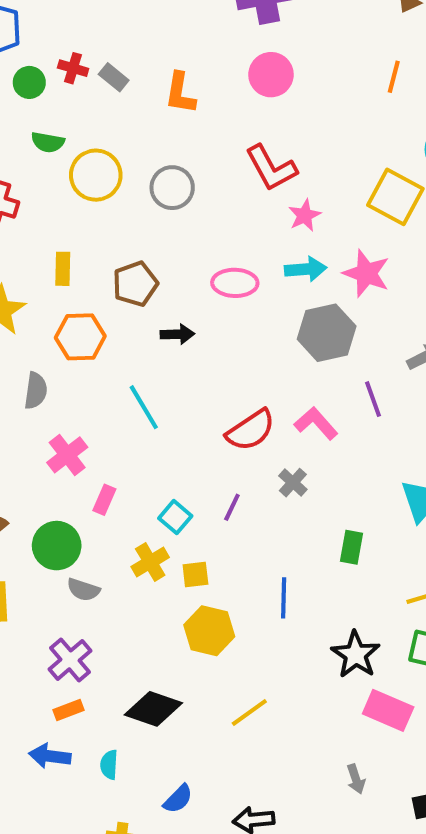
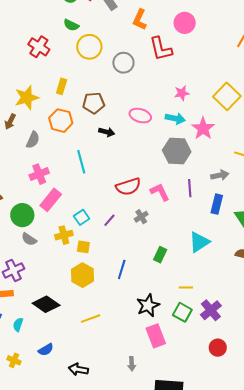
red L-shape: (271, 168) -> (161, 49), moved
pink rectangle: (104, 500) -> (51, 200), size x1.6
pink rectangle: (388, 710) -> (156, 336), turned 30

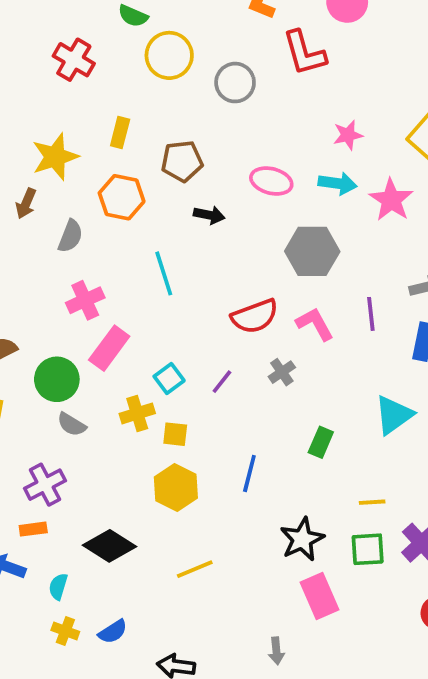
gray hexagon: (177, 151) -> (312, 251), moved
green square: (182, 312) -> (368, 549), turned -30
yellow cross: (14, 360) -> (65, 631), moved

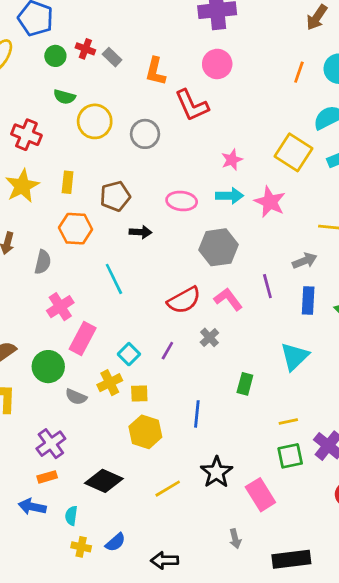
yellow star: (55, 157) -> (22, 186), moved
gray semicircle: (72, 424) -> (76, 397), moved
black star: (302, 539) -> (217, 472), moved

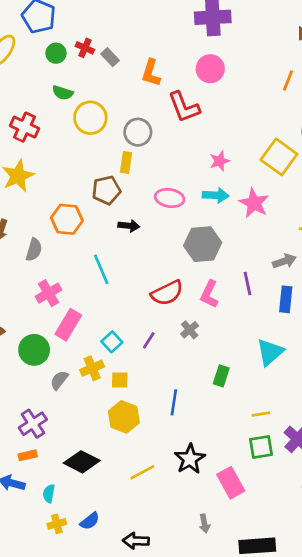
yellow rectangle: (68, 182) -> (126, 162), moved
pink L-shape: (228, 299) -> (209, 294), turned -120
gray semicircle: (76, 397) -> (59, 380), turned 102
yellow cross: (81, 547) -> (57, 524), turned -30

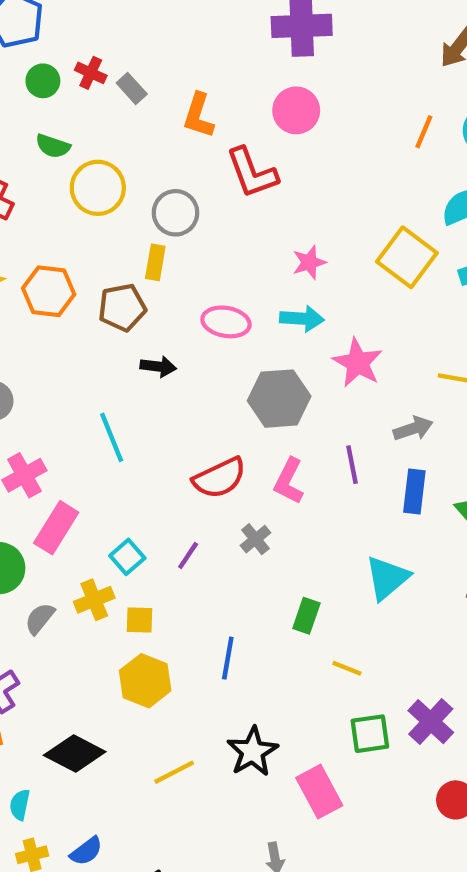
pink star: (254, 203) -> (358, 363), moved
orange hexagon: (67, 219) -> (49, 291), moved
yellow line: (261, 414) -> (347, 668), moved, turned 30

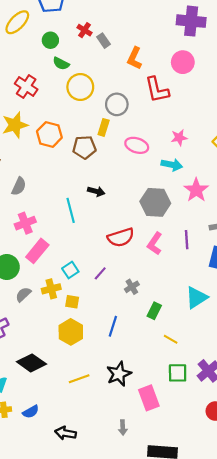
green circle: (43, 81) -> (50, 40), moved
pink ellipse: (226, 322) -> (137, 145), moved
black arrow: (158, 366) -> (96, 191), moved
gray cross: (255, 539) -> (132, 287), moved

